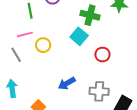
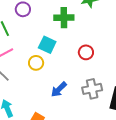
cyan square: (79, 36) -> (47, 45), moved
yellow circle: (43, 45) -> (36, 63), moved

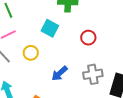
yellow circle: (36, 63) -> (31, 53), moved

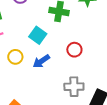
blue arrow: (60, 73) -> (41, 61), moved

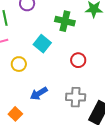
blue arrow: (41, 61) -> (39, 93), moved

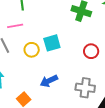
cyan square: (42, 44) -> (52, 43), moved, turned 30

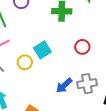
blue arrow: (49, 81) -> (64, 86), moved

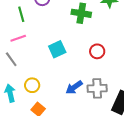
yellow circle: (25, 62) -> (32, 85), moved

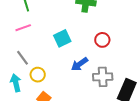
gray line: (11, 59) -> (23, 58), moved
blue arrow: (74, 87) -> (80, 64), moved

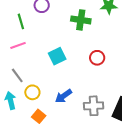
blue arrow: (80, 64) -> (63, 96), moved
gray cross: (103, 77) -> (94, 106), moved

